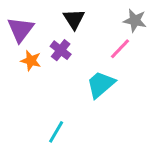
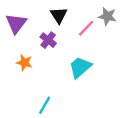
pink line: (120, 49) -> (86, 28), moved
orange star: (31, 61) -> (24, 63), moved

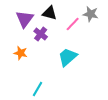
black triangle: (59, 15) -> (50, 13), turned -42
purple triangle: (16, 23) -> (25, 19), moved

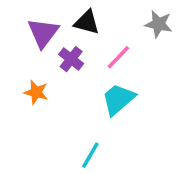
pink line: (73, 24) -> (118, 57), moved
cyan line: (38, 89) -> (90, 155), moved

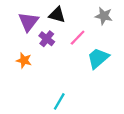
cyan trapezoid: (118, 99) -> (98, 58), moved

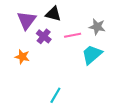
gray star: (104, 16) -> (97, 27), moved
pink line: (78, 38) -> (73, 35), turned 35

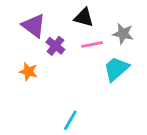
black triangle: (53, 14) -> (84, 17), moved
purple triangle: (27, 20) -> (34, 26), turned -30

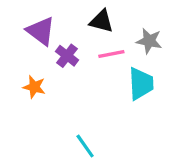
cyan trapezoid: (116, 69) -> (141, 84), turned 128
cyan line: (70, 120) -> (85, 146), turned -65

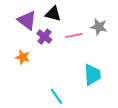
black triangle: (101, 21) -> (53, 14), moved
cyan trapezoid: (141, 84) -> (92, 75), moved

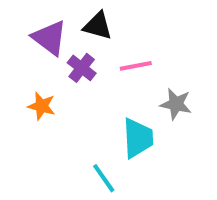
gray star: (99, 27) -> (176, 104), moved
cyan trapezoid: (92, 75) -> (138, 138), moved

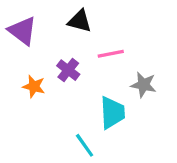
purple triangle: (50, 38) -> (22, 31), moved
purple cross: (82, 68) -> (68, 70), moved

